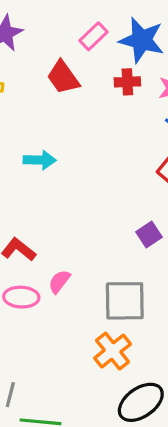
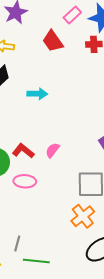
pink semicircle: (59, 282) -> (52, 150), moved

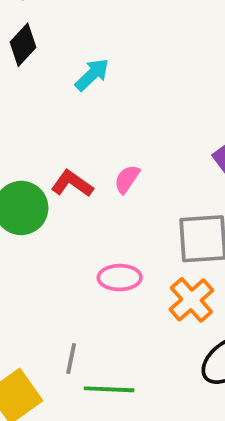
cyan arrow: (37, 94) -> (92, 75), turned -42
pink ellipse: (25, 181) -> (120, 278), moved

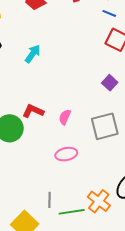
pink semicircle: (127, 179) -> (65, 117), moved
orange cross: (191, 300) -> (99, 201), moved

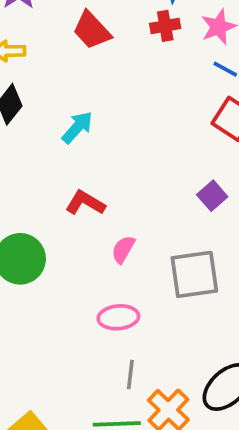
red L-shape: (33, 111) -> (85, 203), moved
gray line: (49, 200) -> (130, 374), moved

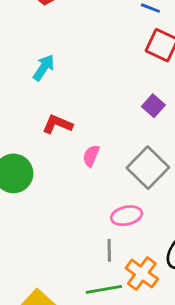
gray square: (194, 274) -> (148, 168), turned -30
pink ellipse: (118, 317) -> (127, 216), moved

